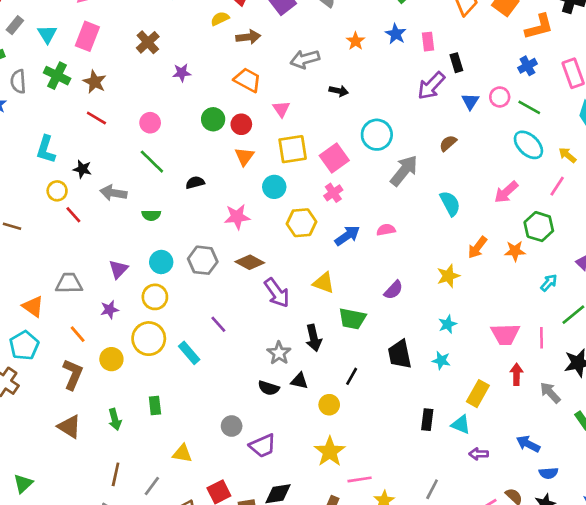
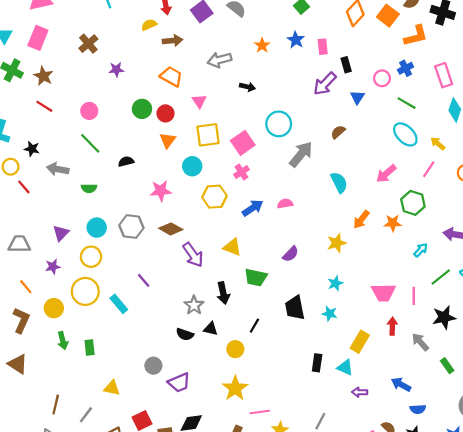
pink circle: (500, 97) -> (382, 78), moved
green arrow: (115, 419) -> (63, 341), moved

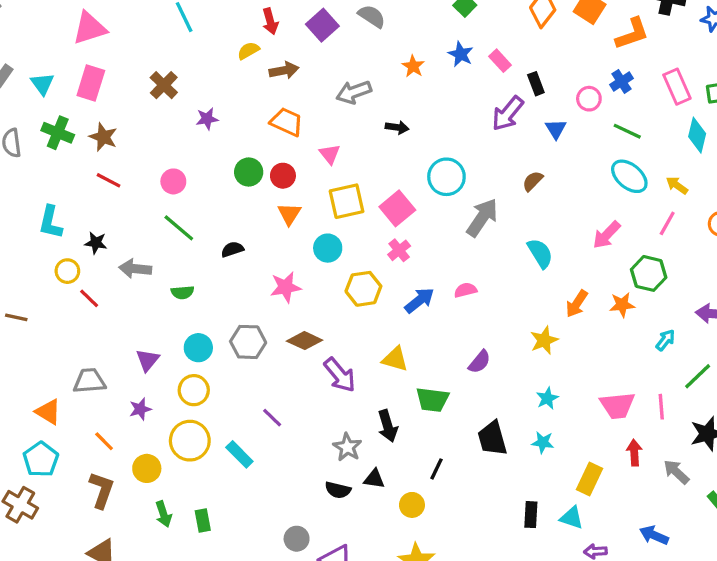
pink rectangle: (323, 47) -> (500, 61), turned -32

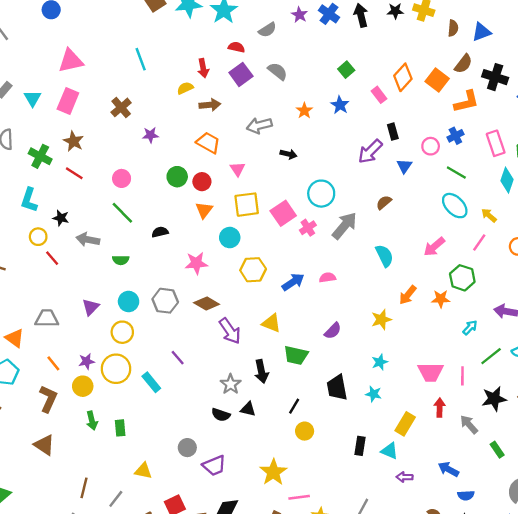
pink rectangle: (500, 61) -> (379, 95), moved
green cross: (58, 133) -> (40, 156), moved
pink cross: (399, 250) -> (308, 228), moved
purple star: (140, 409) -> (87, 361), moved
yellow circle: (412, 505) -> (305, 431), moved

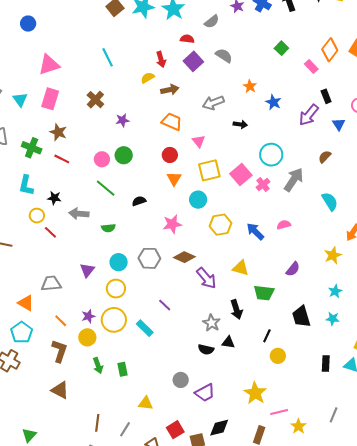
blue star: (340, 105) -> (273, 102), moved
green circle: (177, 177) -> (124, 155), moved
blue arrow: (293, 282) -> (255, 231), turned -96

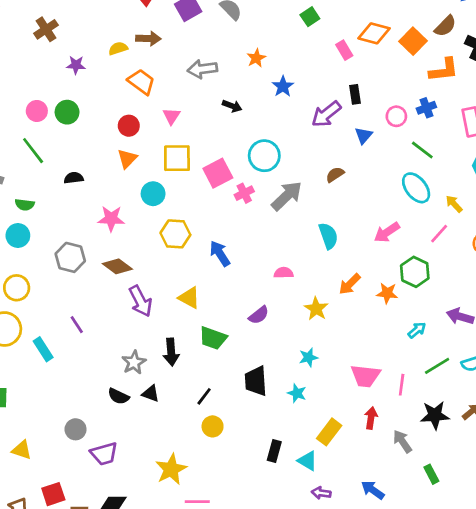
orange diamond: (330, 50) -> (374, 33), turned 55
yellow semicircle: (148, 78) -> (118, 48), moved
pink semicircle: (284, 225) -> (284, 273), moved
yellow star: (333, 255) -> (316, 309), turned -30
cyan circle: (119, 262) -> (18, 236), moved

